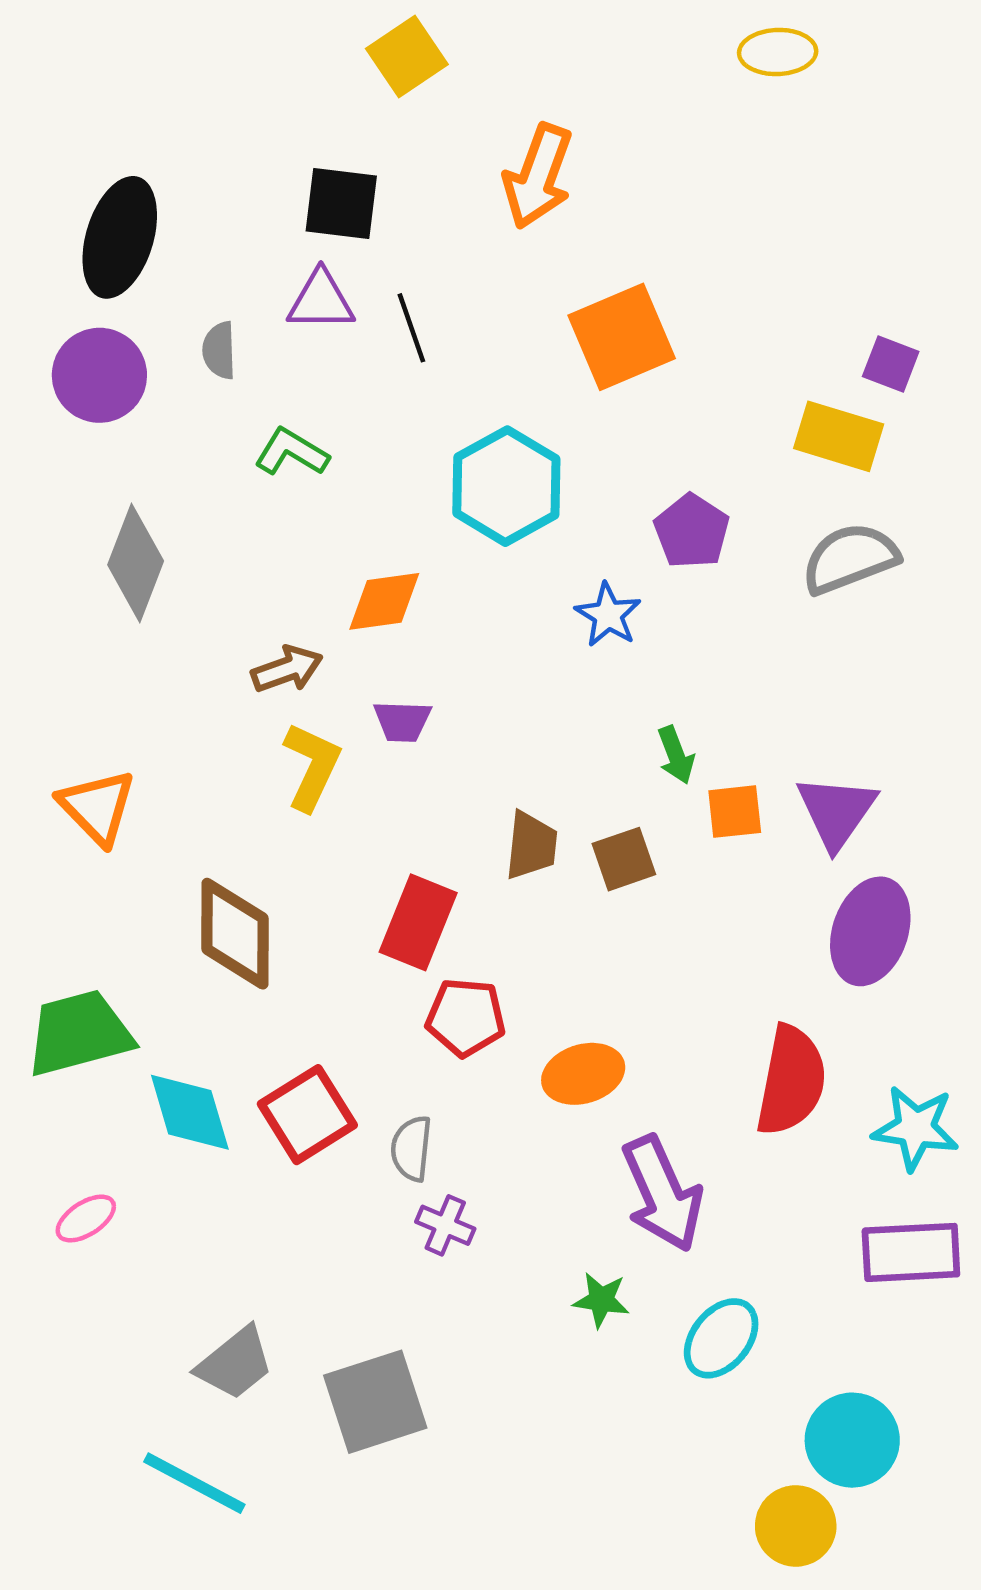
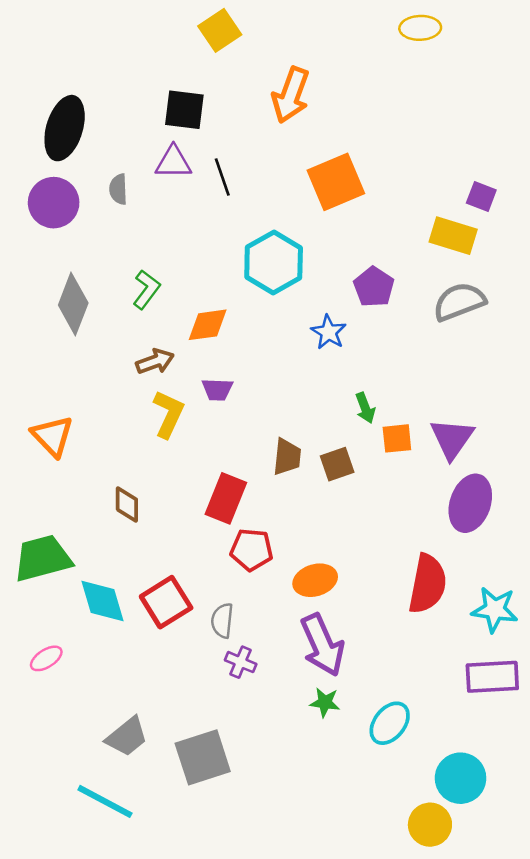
green L-shape: (292, 452) -> (146, 289), moved, turned 96
brown diamond: (235, 934) -> (127, 504), size x0.6
purple arrow: (662, 1194) -> (322, 645), moved

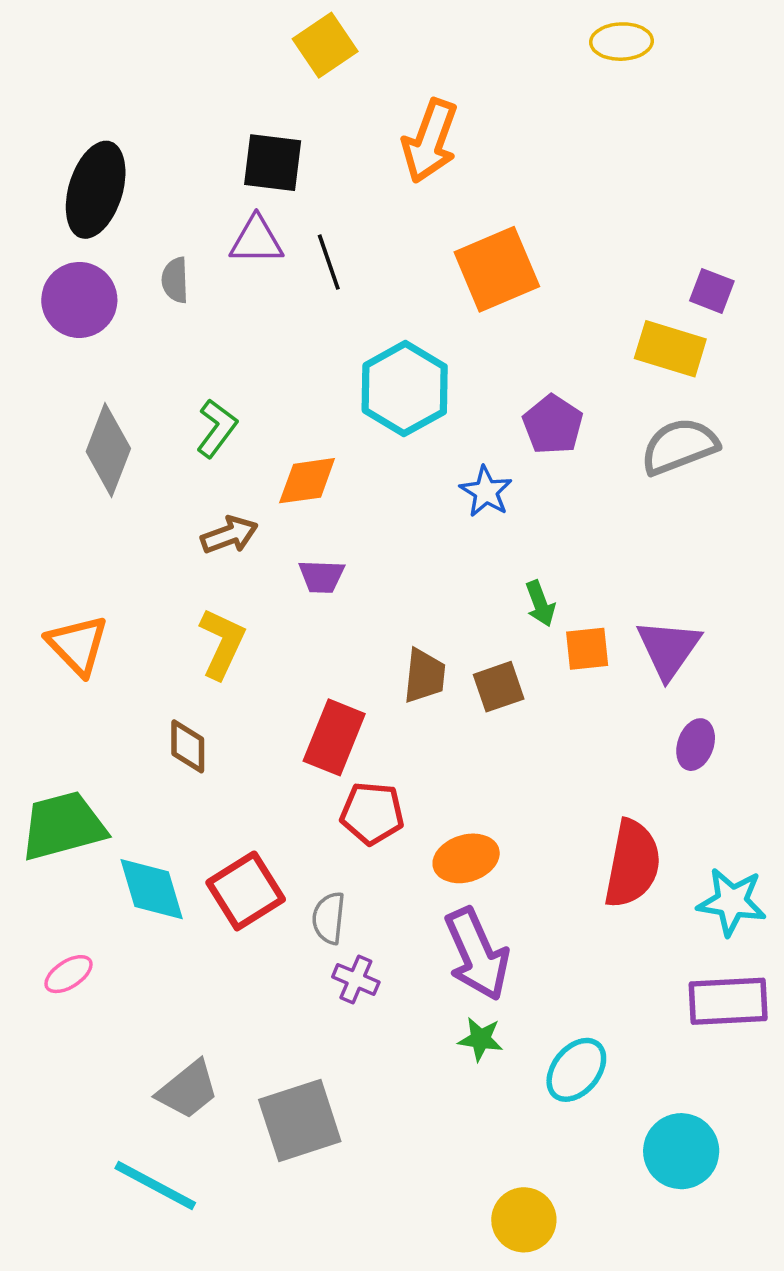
yellow L-shape: (168, 414) -> (222, 643), moved
purple ellipse: (470, 503) -> (696, 745), size x0.6
yellow circle: (430, 825) -> (524, 1220), moved

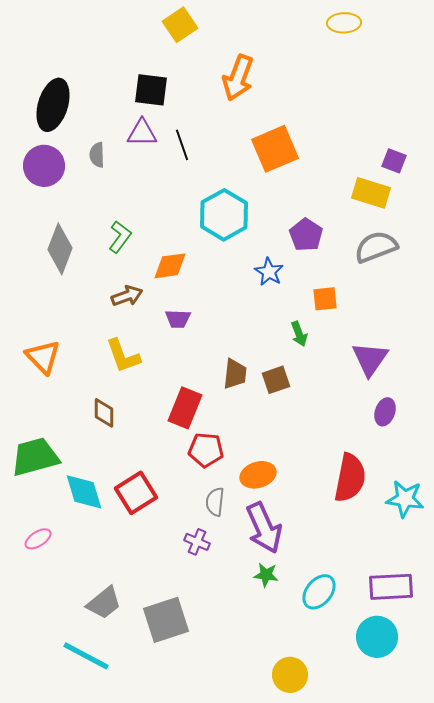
yellow L-shape: (222, 643) -> (123, 356), turned 135
orange square: (587, 649) -> (325, 299), moved
gray semicircle: (329, 918) -> (215, 502), moved
purple rectangle: (728, 1001) -> (391, 587), moved

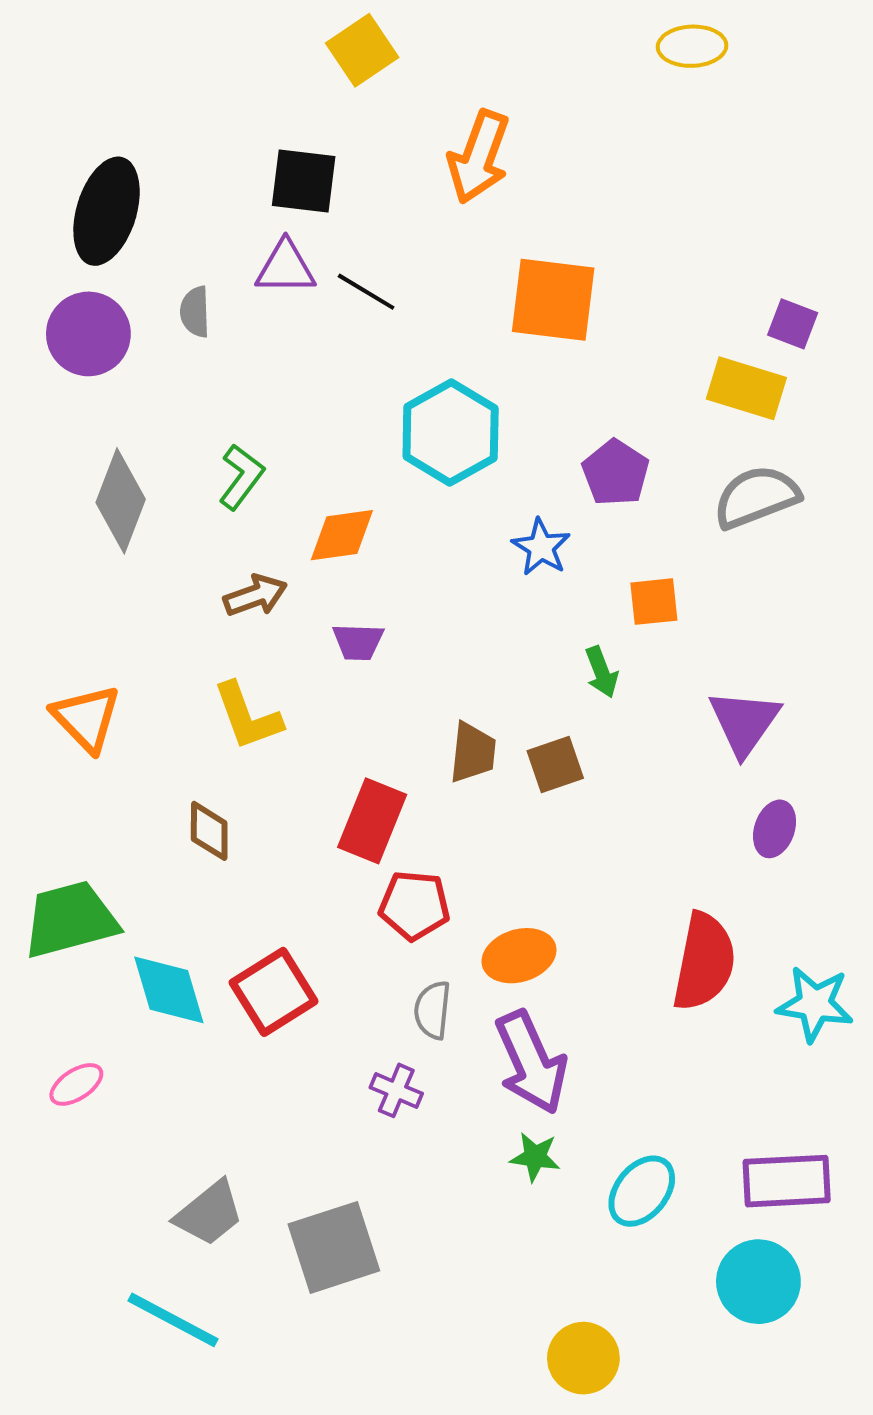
black line: (182, 145) -> (366, 292), turned -40
orange square: (275, 149) -> (553, 300), turned 30

